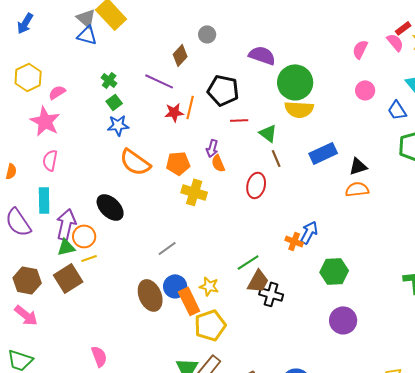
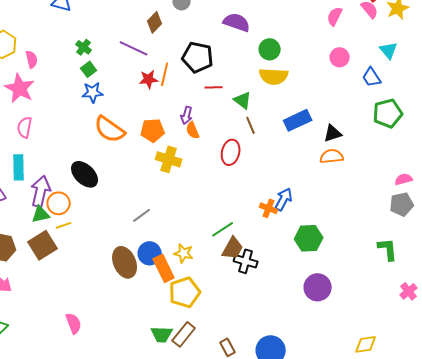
green circle: (295, 82) -> (270, 49), size x0.6
pink semicircle: (57, 92) -> (32, 59), turned 108

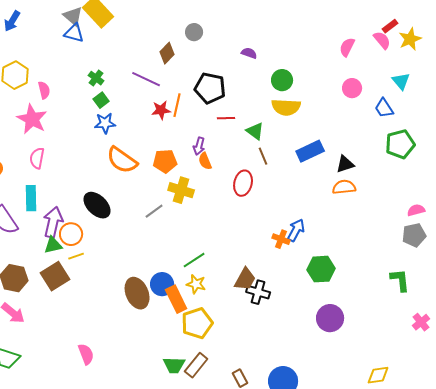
purple semicircle: (237, 22) -> (249, 53), size x0.6
gray line: (142, 215) -> (154, 211), moved
green line: (223, 229) -> (194, 260), moved

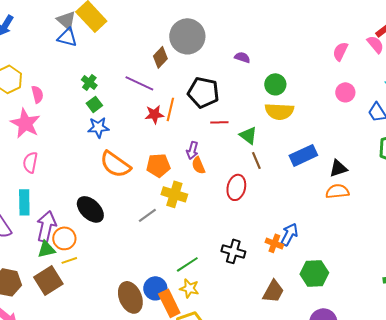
gray circle: (194, 32) -> (187, 36), size x2.0
brown trapezoid: (245, 279) -> (273, 291), moved
black cross: (258, 292) -> (233, 251), moved

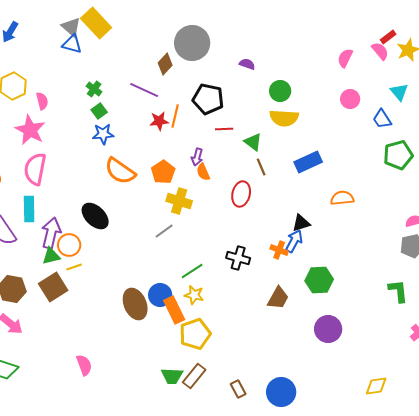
pink semicircle: (30, 162) -> (35, 169), size x1.5
orange pentagon: (158, 165) -> (163, 172), turned -30
black triangle: (338, 168) -> (301, 223), moved
gray line: (147, 215) -> (164, 231), moved

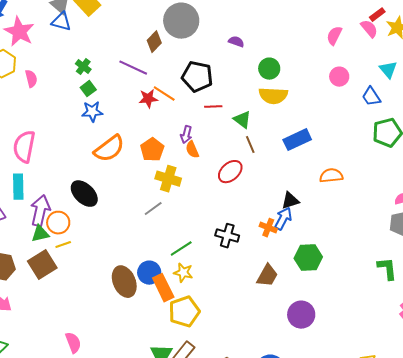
orange line: (175, 116) -> (164, 94), turned -70
pink star: (30, 130) -> (19, 32), moved
orange semicircle: (120, 171) -> (109, 149), turned -72
red ellipse: (241, 194) -> (230, 172), turned 35
purple circle: (328, 329) -> (301, 315), moved

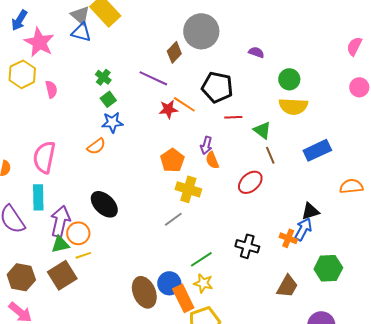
orange semicircle: (109, 149) -> (96, 146), moved, size x0.6

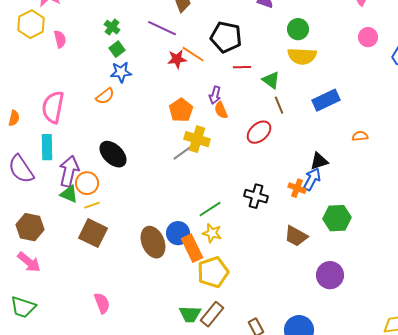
orange semicircle: (351, 186) -> (360, 136), size x0.7
gray line: (173, 219) -> (182, 153), moved
green triangle: (60, 244) -> (69, 194), turned 36
brown square: (62, 275) -> (93, 233), moved, turned -32
brown trapezoid: (287, 286) -> (296, 236), turned 90

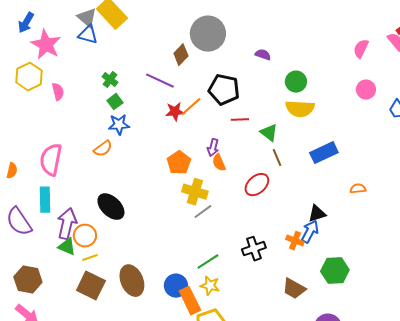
orange line: (193, 54) -> (191, 107), turned -75
gray line: (182, 153) -> (203, 212), moved
black cross: (256, 196) -> (254, 249), turned -35
brown ellipse: (153, 242) -> (132, 281), moved

